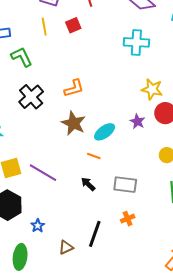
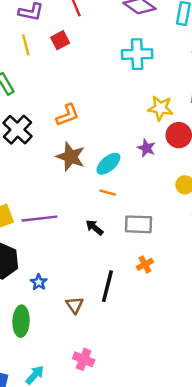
orange line: (94, 156) -> (108, 193), moved
purple line: (43, 173) -> (40, 219), turned -32
brown triangle: (66, 247) -> (75, 305), turned -35

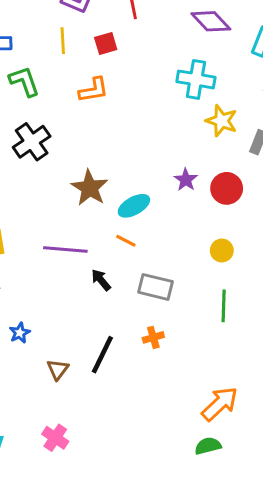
yellow star: (160, 108) -> (222, 121), moved
orange L-shape: (68, 115) -> (94, 90), moved
purple star: (146, 148) -> (186, 180), moved
purple line: (40, 219) -> (65, 250), moved

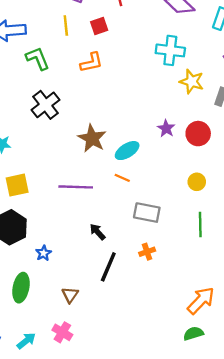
black arrow: (101, 280) -> (98, 232), moved
brown triangle: (58, 369) -> (70, 295), moved
pink cross: (55, 438) -> (62, 332), moved

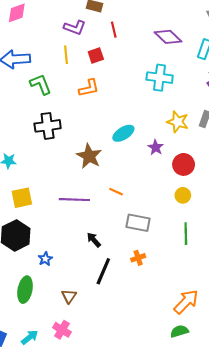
yellow star: (192, 81) -> (178, 122), moved
black cross: (46, 105) -> (48, 126), turned 30
red circle: (198, 134) -> (184, 164), moved
cyan ellipse: (127, 151) -> (123, 133), moved

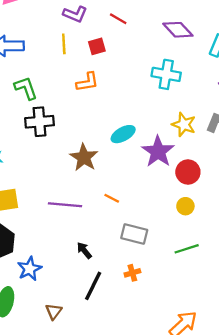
red line: (114, 30) -> (118, 19), turned -49
green L-shape: (41, 84) -> (26, 88), moved
purple star: (156, 147) -> (158, 152), size x1.8
green line: (186, 234) -> (187, 249), turned 70
blue star: (45, 259) -> (30, 269), size x1.5

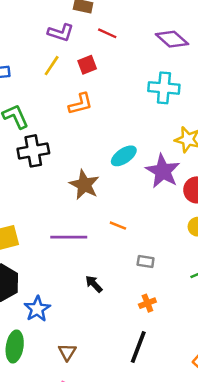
yellow line: (64, 44) -> (52, 66), turned 42
gray rectangle: (134, 234) -> (146, 261), size x0.6
black line: (93, 286) -> (138, 347), moved

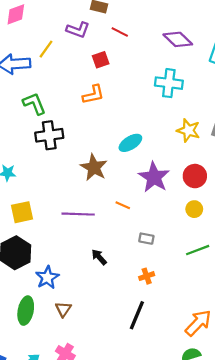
yellow line: (52, 66) -> (46, 49), moved
purple star: (163, 171) -> (154, 177), moved
brown triangle: (67, 352) -> (63, 309), moved

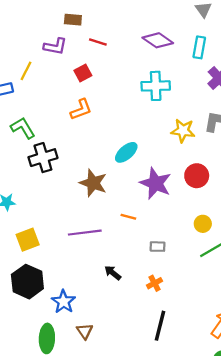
yellow circle: (194, 209) -> (203, 224), moved
orange cross: (147, 276) -> (155, 283), moved

